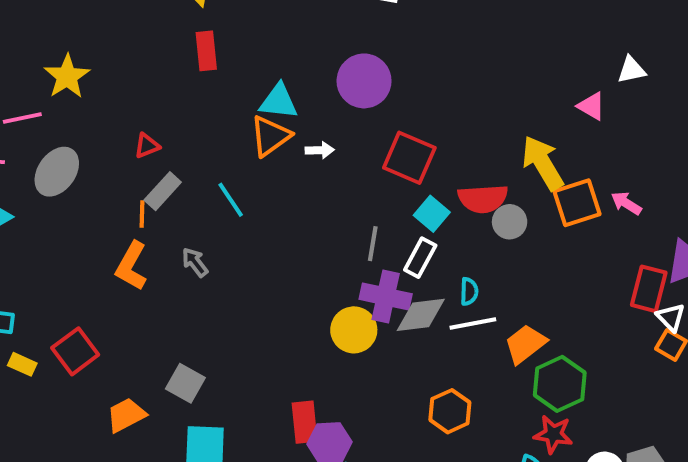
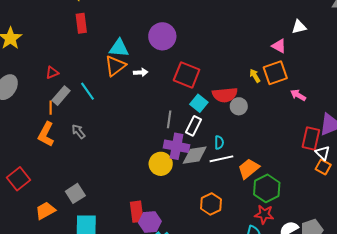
yellow arrow: (543, 163) -> (255, 76), size x0.5
cyan line: (231, 200) -> (88, 91), moved
orange square: (577, 203) -> (275, 73), moved
gray square: (185, 383) -> (75, 193), turned 30

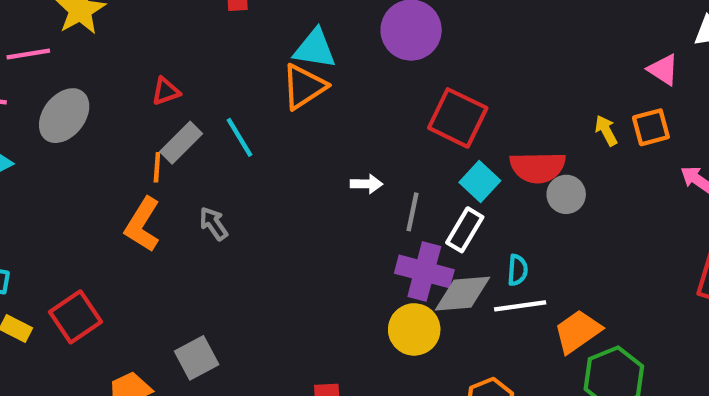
white arrow: (141, 72) -> (367, 184), moved
orange square: (275, 73) -> (651, 127), size x0.7
yellow circle: (161, 164) -> (414, 329), moved

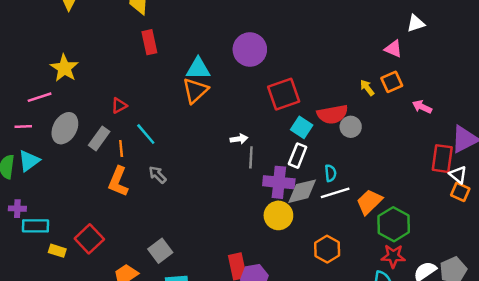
red square: (458, 118) -> (284, 94), turned -36
cyan line: (240, 137) -> (146, 134), moved
gray rectangle: (181, 143) -> (99, 138), moved
gray line: (413, 212) -> (251, 157), moved

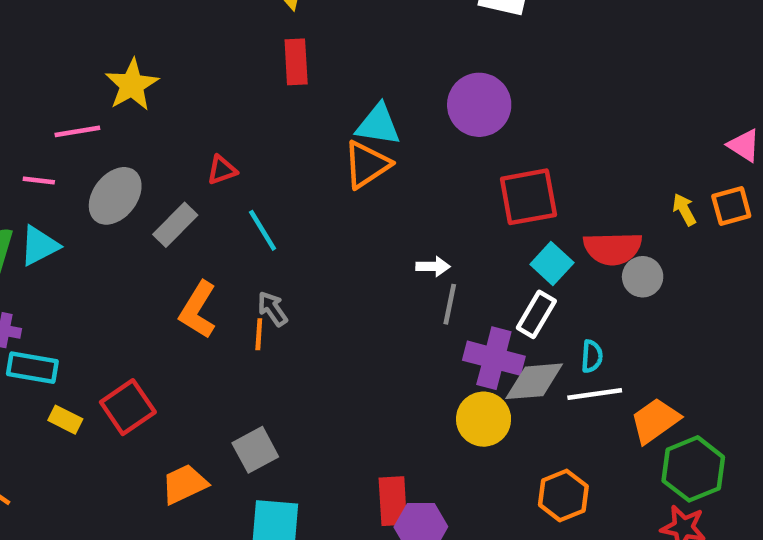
orange line: (121, 148) -> (259, 334), moved

